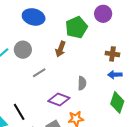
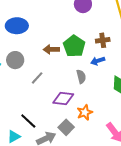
green pentagon: (76, 27) -> (74, 46), moved
brown arrow: (60, 49) -> (51, 49), turned 84
blue arrow: (115, 75) -> (98, 61), moved

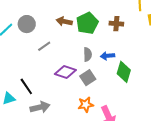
blue arrow: (98, 61) -> (108, 56), moved
orange star: (85, 112) -> (86, 105), moved
gray square: (66, 127) -> (88, 78), moved

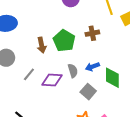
brown arrow: (64, 21) -> (42, 45), turned -98
purple diamond: (65, 72) -> (52, 80), moved
gray square: (88, 78) -> (88, 92), moved

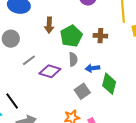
brown arrow: (42, 45) -> (49, 25), moved
gray semicircle: (73, 71) -> (73, 59), moved

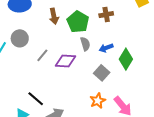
green diamond: (109, 84) -> (126, 59), turned 30

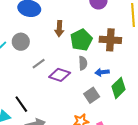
brown cross: (106, 15) -> (110, 40), size x1.5

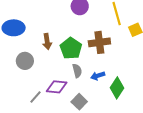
gray circle: (21, 42) -> (25, 61), moved
gray line: (39, 64) -> (36, 97), moved
gray square: (92, 95) -> (79, 102), moved

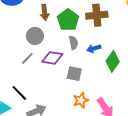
gray circle: (25, 61) -> (35, 36), moved
gray line: (36, 97) -> (27, 58), moved
gray square: (79, 102) -> (74, 74), turned -35

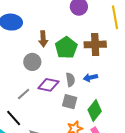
gray semicircle: (73, 43) -> (70, 80), moved
gray line: (27, 58) -> (24, 94), moved
green diamond: (113, 61) -> (95, 110), moved

